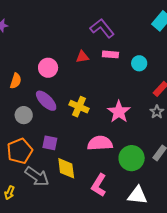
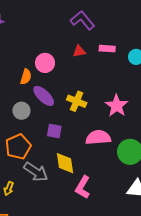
purple L-shape: (102, 28) -> (82, 20), moved
orange semicircle: (16, 81) -> (26, 77), moved
purple square: (50, 143) -> (54, 131), moved
pink L-shape: (99, 185) -> (83, 187), moved

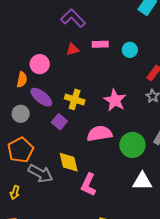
purple square: (54, 131) -> (59, 122), moved, turned 35

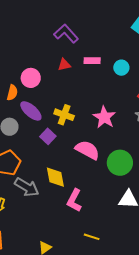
pink semicircle: (99, 134) -> (87, 150), turned 35

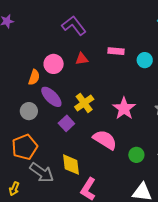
purple L-shape: (66, 34) -> (74, 26), moved
red triangle: (64, 65) -> (82, 59), moved
yellow cross: (64, 115) -> (84, 103), turned 30
green circle: (120, 163) -> (136, 155), size x0.6

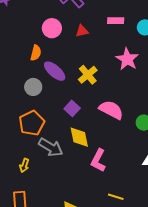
pink circle: (54, 64) -> (52, 28), moved
pink star: (124, 108) -> (127, 59), moved
purple square: (66, 123) -> (72, 108), moved

